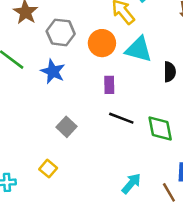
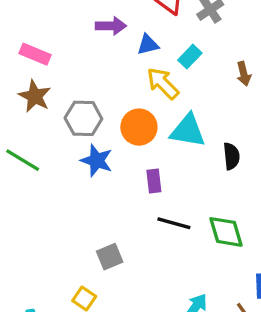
blue star: (53, 71) -> (97, 161), moved
gray square: (67, 127) -> (110, 257), moved, turned 30

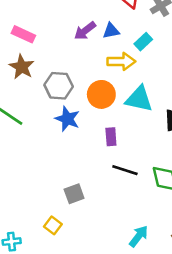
purple arrow: (111, 26) -> (85, 31), moved, turned 140
yellow arrow: (163, 83) -> (121, 61), turned 132

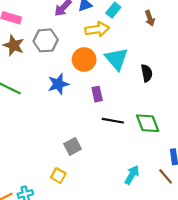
gray hexagon: (59, 86) -> (46, 40), moved
cyan triangle: (139, 99) -> (116, 59), turned 45
blue star: (67, 119) -> (58, 84), turned -30

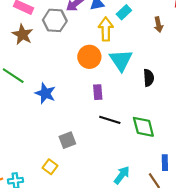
yellow arrow: (97, 29) -> (106, 29), turned -90
gray hexagon: (46, 40) -> (55, 20), moved
blue star: (58, 84) -> (45, 93), moved, turned 30

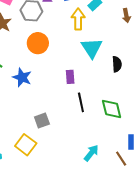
orange circle: (89, 57) -> (38, 43), moved
black line: (110, 120) -> (81, 102), turned 60
yellow square: (50, 167) -> (26, 145), size x1.5

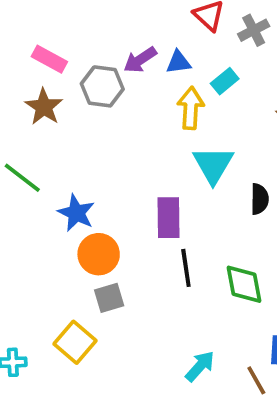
orange circle: (38, 43) -> (99, 254), moved
purple rectangle: (70, 77) -> (169, 218), size x1.5

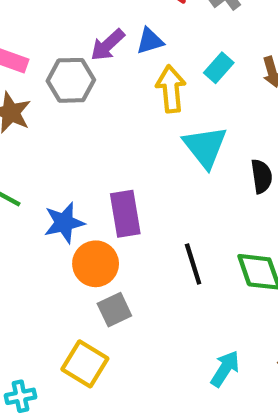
cyan rectangle: (225, 81) -> (219, 68), moved
blue star: (76, 213) -> (64, 223), turned -30
purple rectangle: (169, 218) -> (125, 214), moved

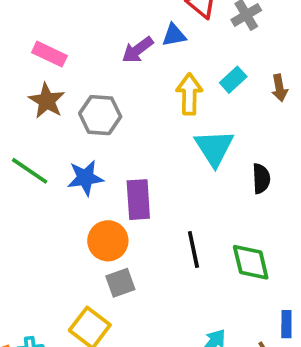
blue triangle: (150, 41) -> (174, 35), moved
gray hexagon: (71, 80) -> (100, 115), moved
blue star: (64, 223) -> (85, 178), moved

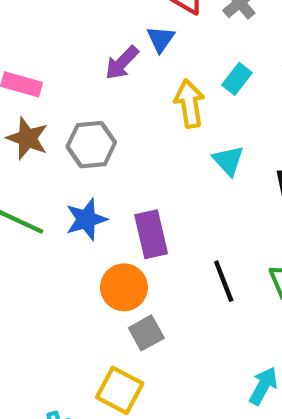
blue triangle: (174, 35) -> (161, 39), turned -35
cyan triangle: (214, 148) -> (228, 161), size x0.7

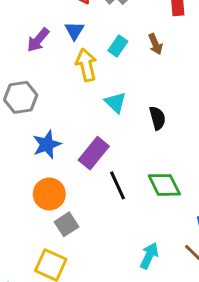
blue triangle: (161, 39) -> (74, 31), moved
blue star: (86, 219) -> (47, 144), moved
purple rectangle: (151, 234) -> (94, 153), moved, turned 56

